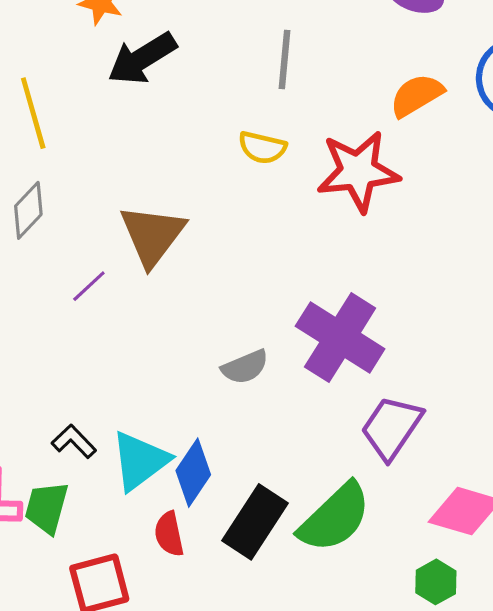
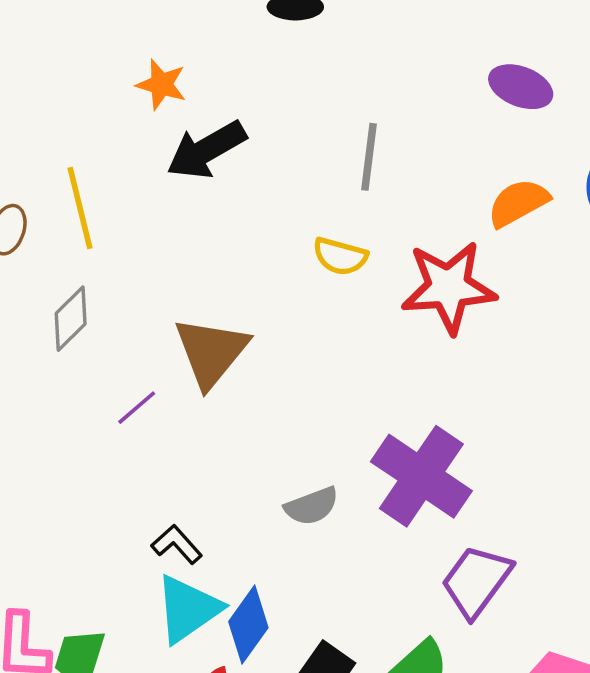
black L-shape: (74, 441) -> (177, 544), moved

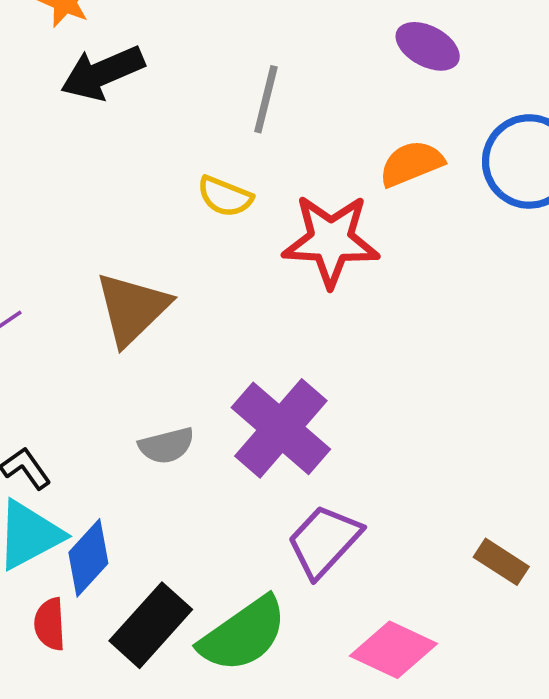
brown triangle: (211, 352) -> (132, 308), moved

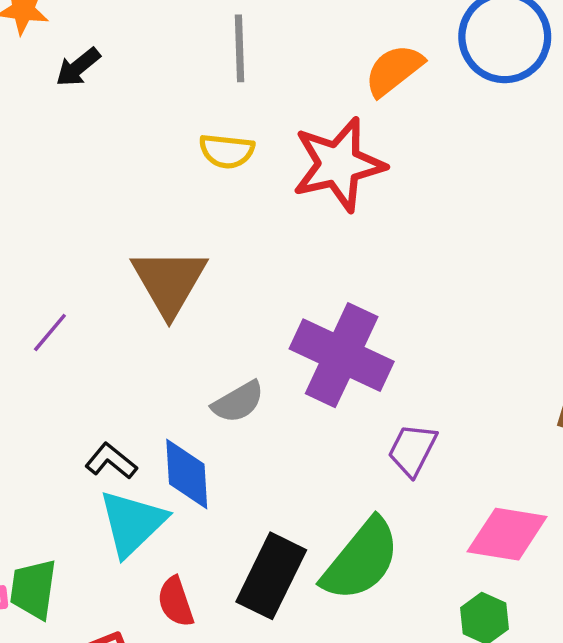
black arrow: (102, 73) -> (78, 67), size x0.6
purple trapezoid: (324, 541) -> (412, 450), size x0.7
blue diamond: (88, 558) -> (187, 474), moved, turned -30

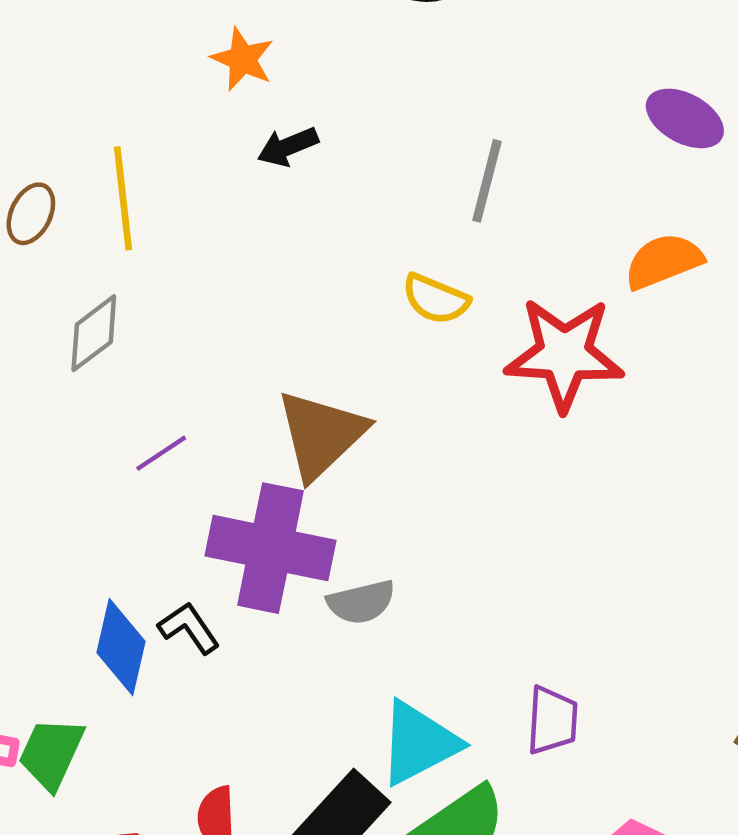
purple cross: (342, 355) -> (270, 548), moved, turned -30
purple trapezoid: (412, 450) -> (552, 720), turned 140
blue diamond: (187, 474) -> (121, 647), moved
cyan triangle: (132, 523) -> (419, 743), moved

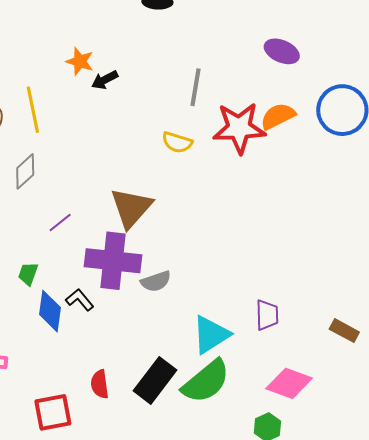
orange star: (243, 59) -> (80, 61), moved
red star: (564, 354) -> (239, 128), moved
purple trapezoid: (552, 720) -> (267, 315), moved
cyan triangle: (419, 743) -> (211, 335), moved
green trapezoid: (51, 753) -> (28, 274), moved, size x0.7

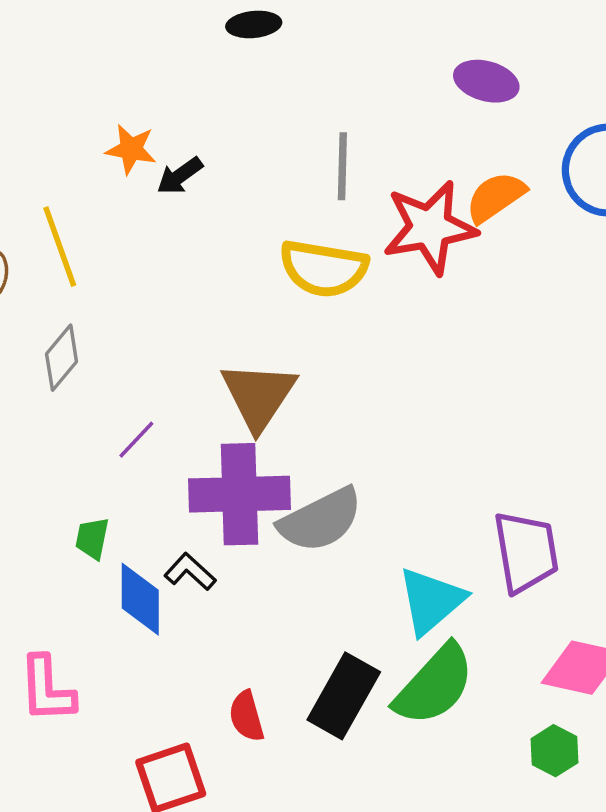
yellow semicircle: (177, 142) -> (324, 268), size x1.6
gray semicircle: (156, 281) -> (321, 520), size x1.6
purple trapezoid: (267, 315) -> (526, 552), size x1.5

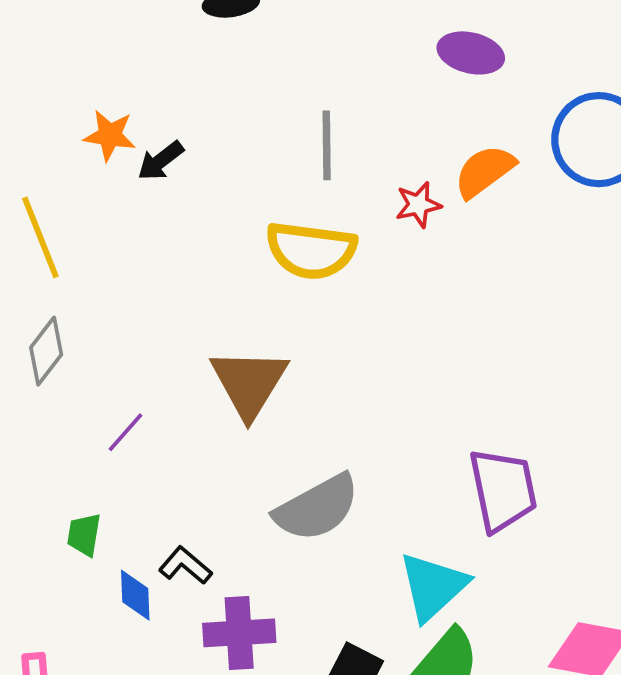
red star: (430, 228) -> (418, 205), size x0.5
purple cross: (239, 494) -> (239, 633), moved, size x0.7
purple trapezoid: (526, 552) -> (503, 490), moved
blue diamond: (140, 599) -> (135, 595), size x0.7

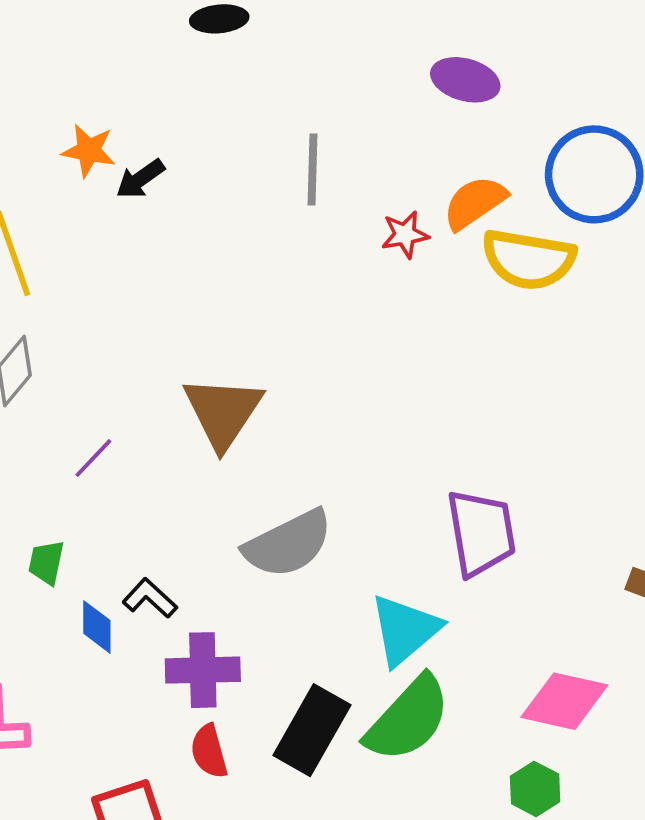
yellow semicircle: (311, 250) -> (528, 259), moved

